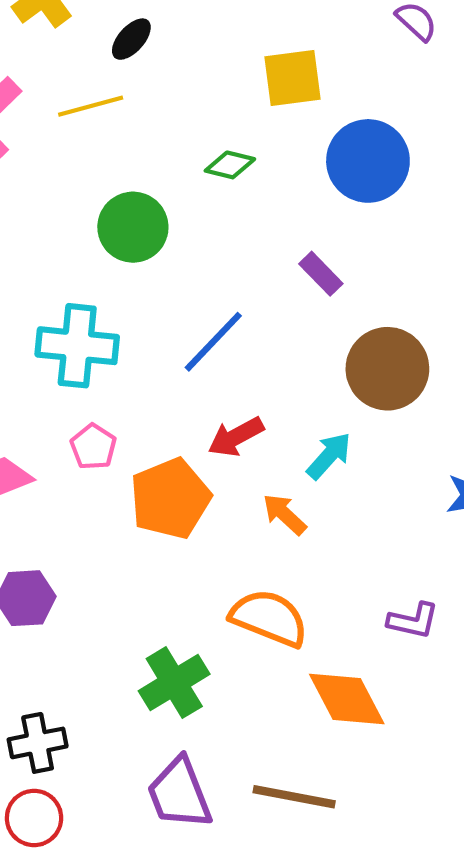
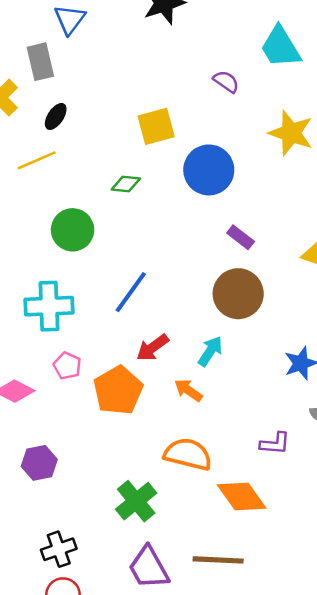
purple rectangle: (321, 274) -> (241, 237), moved

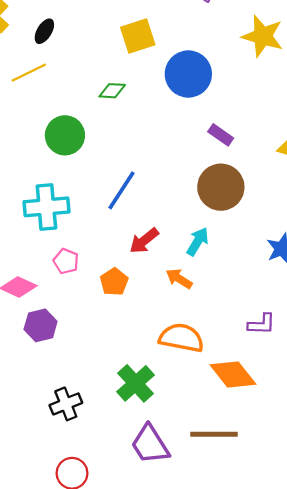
orange pentagon: (118, 390) -> (114, 282), size x0.6
purple hexagon: (39, 463) -> (41, 325), moved
black cross: (59, 549) -> (66, 404), moved

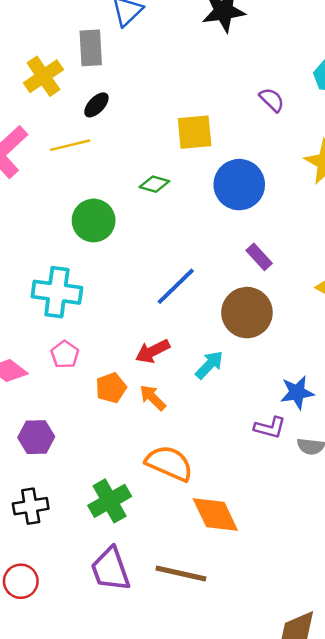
blue line: (121, 190) -> (176, 286), moved
orange arrow: (179, 279) -> (153, 398), moved
purple L-shape: (262, 324) -> (270, 428), moved
purple hexagon: (41, 325) -> (36, 437), moved

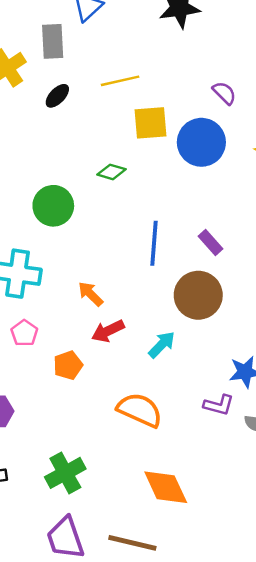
yellow line: (70, 145) -> (120, 81), moved
blue circle: (239, 185) -> (201, 142), moved
blue line: (176, 286) -> (154, 243), moved, turned -42
orange arrow: (153, 398) -> (90, 294), moved
orange semicircle: (169, 463) -> (140, 410), moved

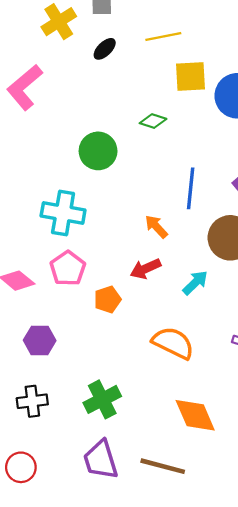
orange arrow: (90, 294) -> (156, 227), moved
pink pentagon: (24, 333) -> (68, 268), size x1.4

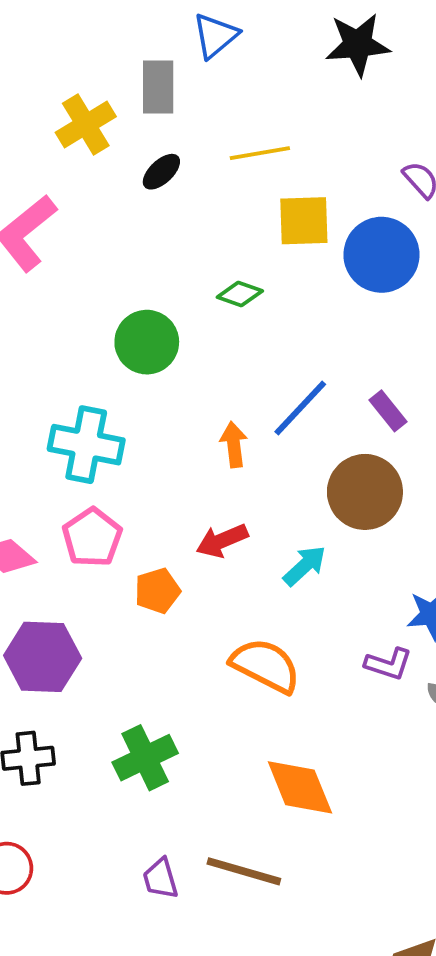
blue line: (191, 188) -> (300, 408), turned 36
orange arrow: (156, 227) -> (234, 445), moved, turned 35
purple hexagon: (40, 340) -> (43, 657), size x1.4
purple trapezoid: (101, 460) -> (160, 879), moved, size x0.6

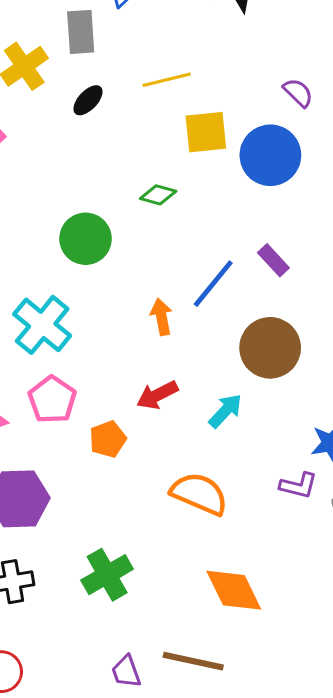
purple rectangle: (388, 411) -> (273, 260), moved
cyan cross: (86, 445) -> (42, 325), turned 32

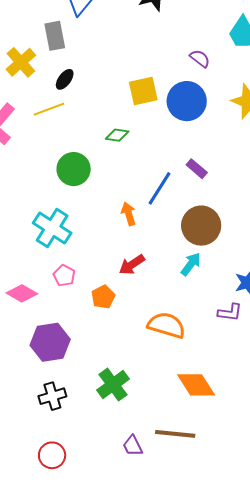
yellow line: (167, 80) -> (49, 109), moved
pink pentagon: (52, 400) -> (64, 276), size x0.7
cyan arrow: (225, 411) -> (191, 264), moved

